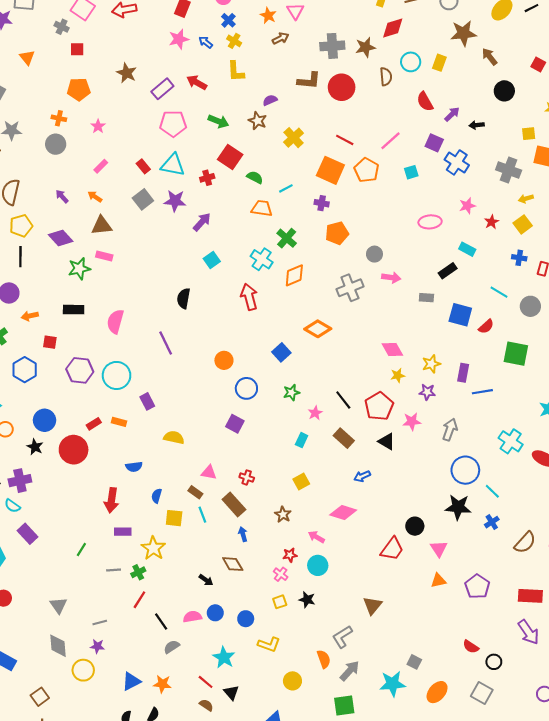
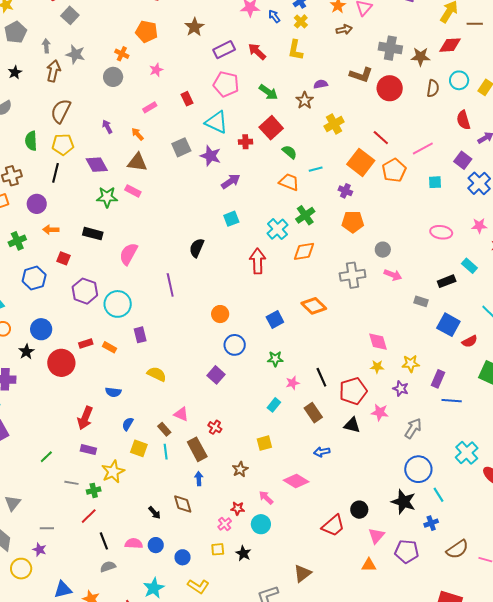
red rectangle: (143, 166) -> (187, 99), moved
black triangle: (387, 441) -> (352, 425), turned -30
purple pentagon: (477, 586) -> (407, 551), moved, turned 30

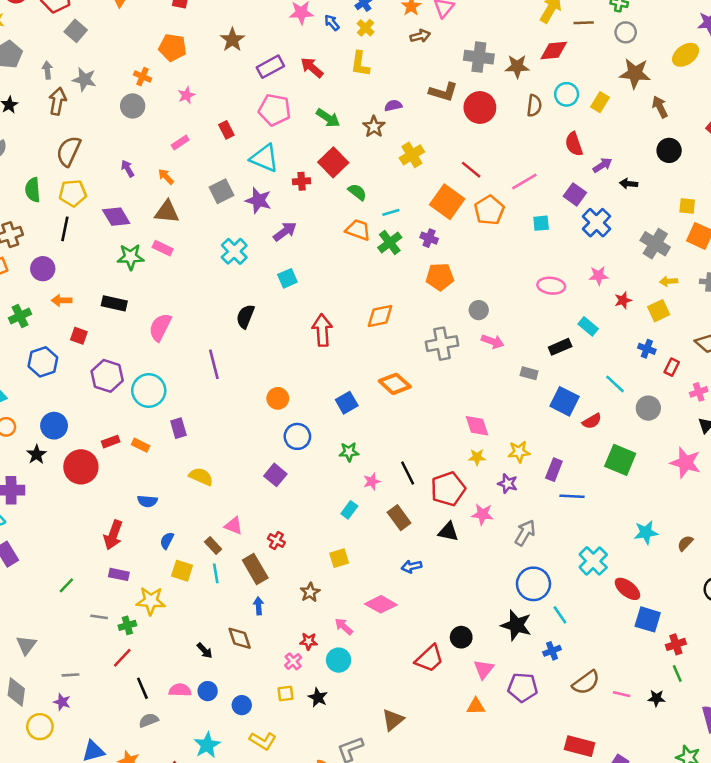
green cross: (305, 215) -> (390, 242), moved
cyan cross: (277, 229) -> (234, 251), moved
yellow star: (113, 472) -> (151, 601), turned 30

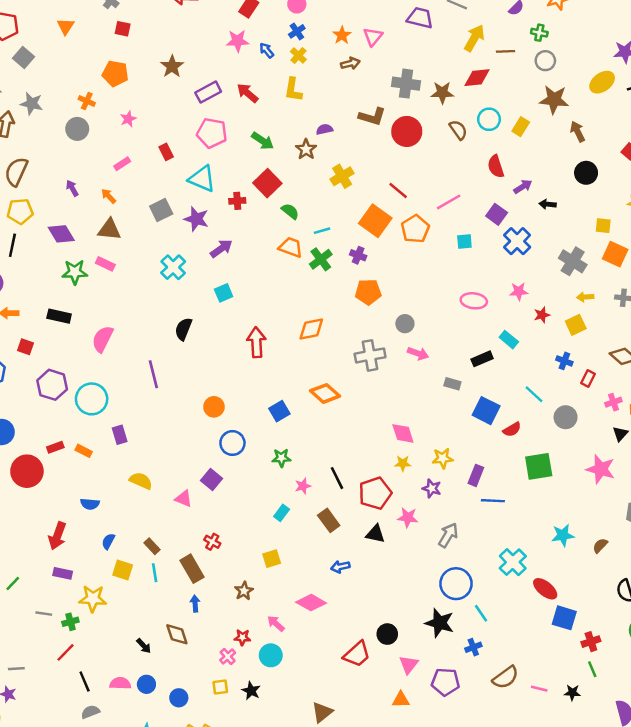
brown semicircle: (534, 106) -> (458, 130), turned -42
green square: (620, 460) -> (539, 466), turned -32
pink triangle: (234, 526) -> (184, 499), moved

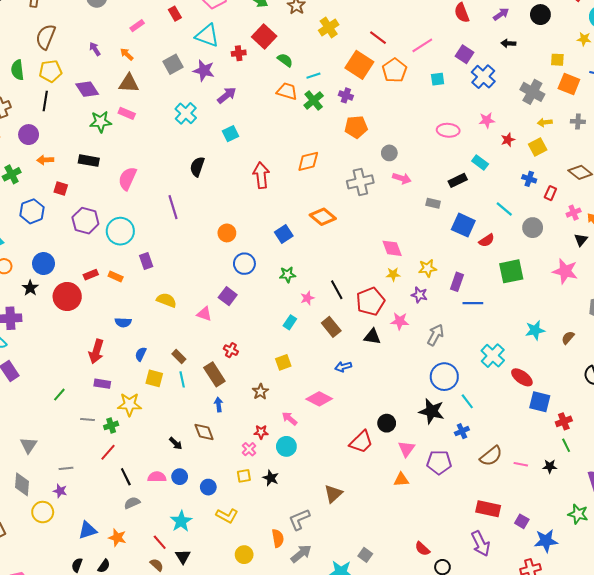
purple arrow: (523, 187) -> (501, 14), moved

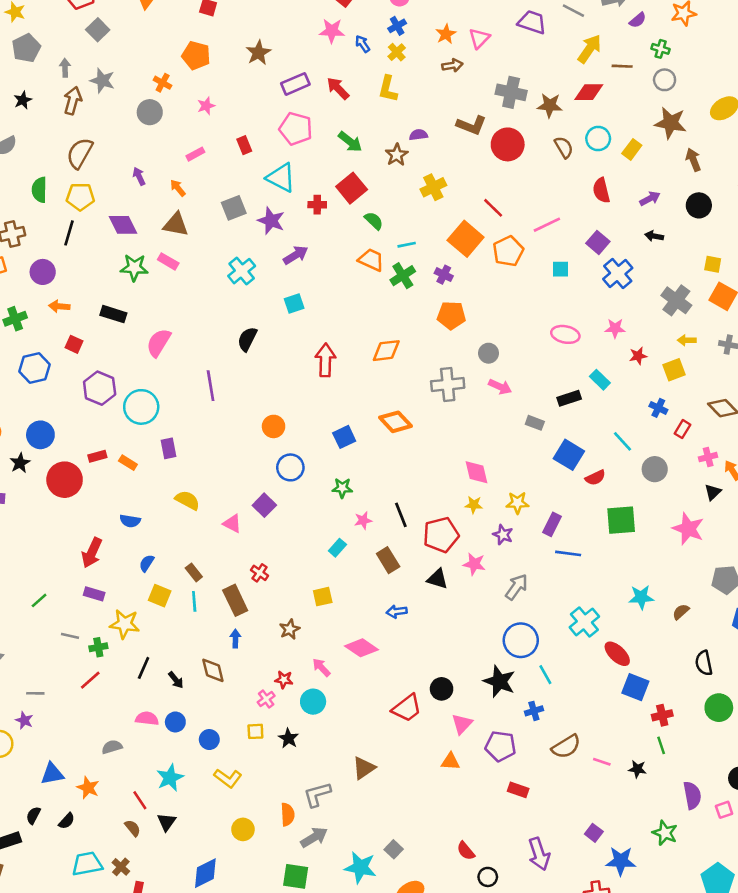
black line: (126, 477) -> (144, 668), moved, turned 42
red rectangle: (488, 509) -> (518, 790), moved, size x0.7

